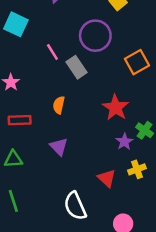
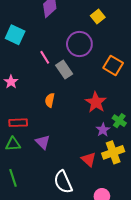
orange square: (137, 62) -> (113, 65), turned -30
red rectangle: (20, 120) -> (18, 123), moved
purple triangle: (59, 147) -> (43, 142), moved
yellow cross: (137, 169) -> (113, 152), size x1.5

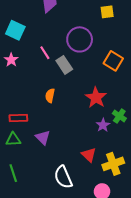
yellow square: (98, 16) -> (107, 12), moved, turned 32
pink star: (11, 82) -> (11, 60), moved
yellow cross: (113, 152) -> (113, 164), moved

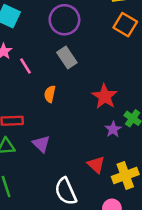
purple circle: (80, 39) -> (64, 20), moved
pink line: (45, 53) -> (26, 66), moved
orange square: (113, 61) -> (125, 25), moved

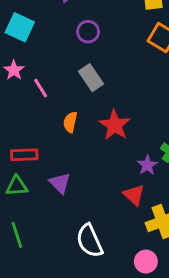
purple circle: (64, 20) -> (88, 32), size x0.6
red star: (105, 96) -> (115, 125), moved
red triangle: (96, 165) -> (134, 195), moved

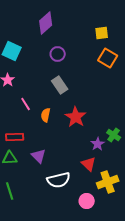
pink line: (41, 88) -> (26, 104), moved
white semicircle: (89, 241) -> (59, 180), moved, turned -80
pink circle: (146, 262) -> (87, 201), moved

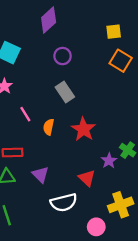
red triangle: (89, 164) -> (87, 178), moved

